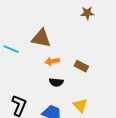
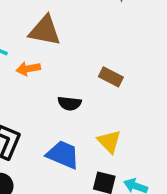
orange arrow: (52, 61) -> (28, 69), moved

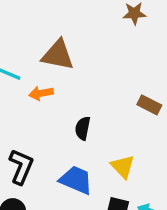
brown rectangle: (111, 77) -> (149, 105), moved
black semicircle: (70, 103) -> (83, 128), turned 95

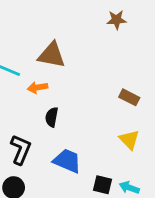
black semicircle: (83, 128) -> (52, 117), moved
yellow triangle: (123, 167) -> (129, 140), moved

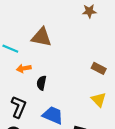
orange arrow: (38, 87) -> (24, 68), moved

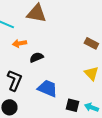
black semicircle: (41, 83) -> (36, 57), turned 56

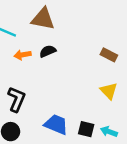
black semicircle: (36, 57) -> (48, 51), moved
blue trapezoid: (47, 88) -> (56, 124), moved

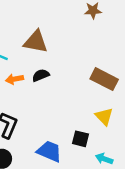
brown rectangle: (109, 55) -> (104, 79), size x1.5
black square: (86, 129) -> (81, 139), moved

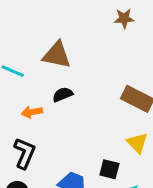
orange arrow: (15, 79) -> (32, 112), moved

